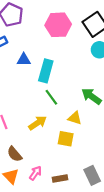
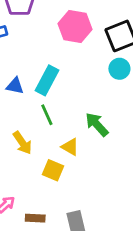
blue triangle: (24, 60) -> (15, 86), moved
yellow arrow: (38, 123) -> (22, 143), turned 78

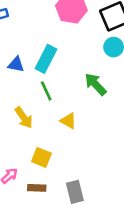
green arrow: (97, 124) -> (95, 84), moved
yellow square: (53, 170) -> (41, 157), moved

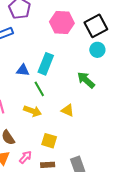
green line: (46, 91) -> (39, 89), moved
yellow arrow: (24, 118) -> (33, 111), turned -30

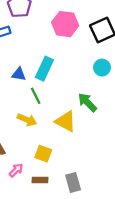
cyan circle: (97, 50) -> (102, 68), moved
green arrow: (86, 80) -> (87, 102), moved
yellow triangle: (68, 110) -> (66, 121), size x1.5

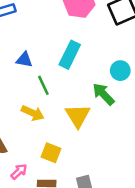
cyan circle: (102, 68) -> (120, 71), moved
cyan rectangle: (44, 69) -> (70, 55), moved
yellow triangle: (66, 121) -> (78, 116), turned 30

